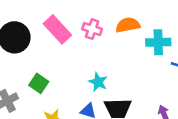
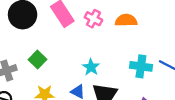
cyan cross: (158, 42) -> (141, 66), moved

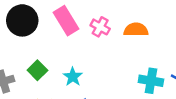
cyan star: (91, 67) -> (73, 77), moved

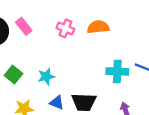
pink rectangle: (66, 21) -> (24, 26), moved, size x0.7
cyan star: (73, 77) -> (46, 76), turned 30

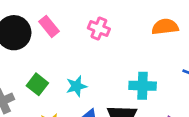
orange semicircle: (98, 27) -> (165, 27), moved
cyan cross: (117, 71) -> (143, 86), moved

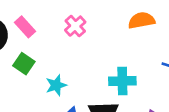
pink cross: (99, 28) -> (75, 26), turned 30
green square: (37, 84) -> (24, 64), moved

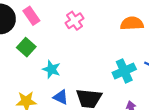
cyan cross: (122, 81) -> (124, 71), moved, turned -30
cyan star: (56, 85) -> (51, 69), turned 30

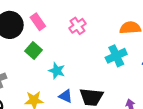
cyan cross: (124, 71) -> (116, 56), moved

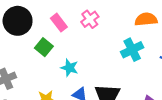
pink rectangle: (38, 22) -> (59, 23), moved

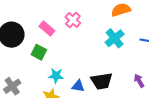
cyan star: (69, 68) -> (56, 76), moved

